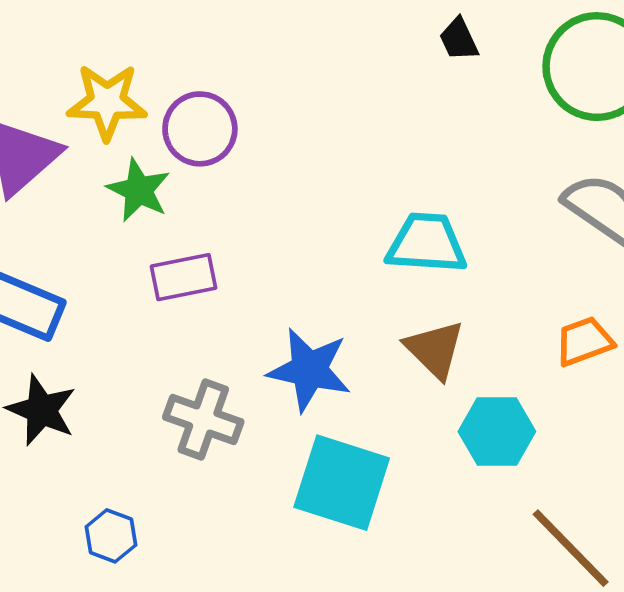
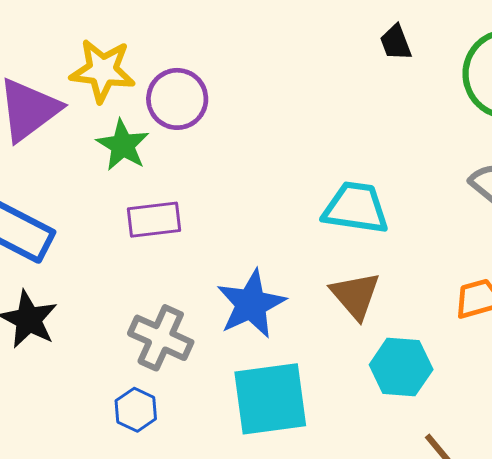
blue star: (309, 370) -> (251, 304), turned 30
cyan square: (342, 483) -> (270, 399), turned -30
blue hexagon: (111, 536) -> (136, 410), moved

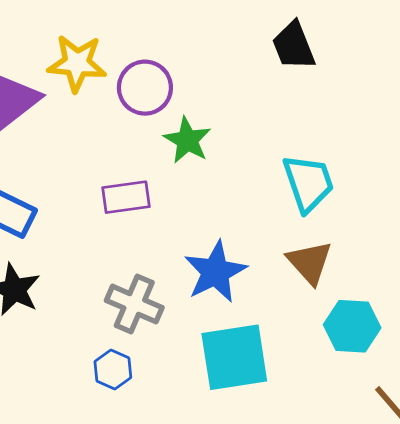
black trapezoid: (396, 42) -> (294, 46), moved, size x1.5
green star: (123, 145) -> (187, 140), moved
cyan trapezoid: (356, 208) -> (308, 183), turned 64

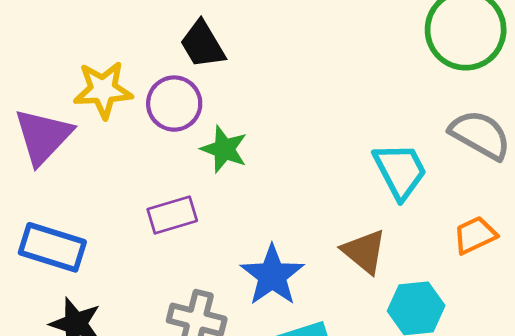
black trapezoid: (294, 46) -> (203, 44), moved
cyan trapezoid: (308, 183) -> (400, 171), moved

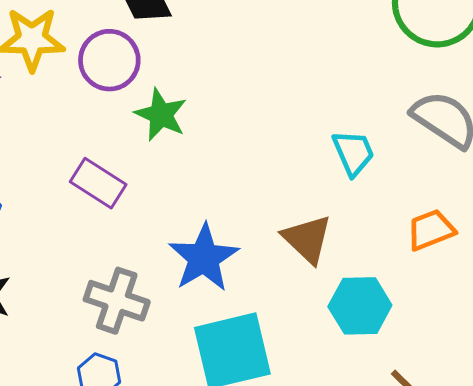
cyan trapezoid: (400, 171) -> (353, 153), size x0.7
purple rectangle: (172, 215) -> (98, 183), turned 45

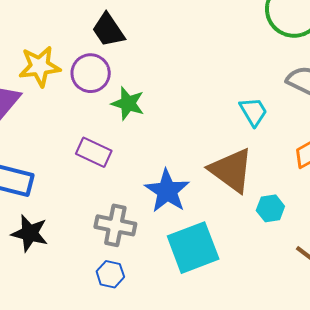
brown triangle: (307, 239) -> (231, 170), size x1.4
cyan hexagon: (360, 306) -> (270, 208), size x0.7

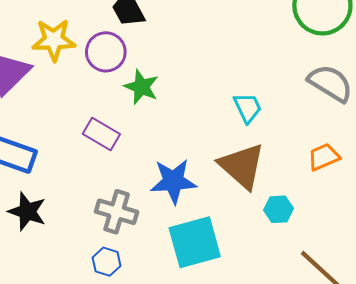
cyan trapezoid: (253, 112) -> (248, 108), moved
blue star: (167, 191) -> (173, 181), turned 30

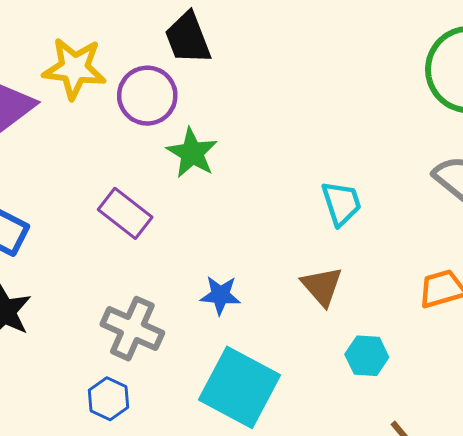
brown triangle: (242, 166) -> (322, 286), size x0.6
blue star: (173, 181) -> (220, 295), size x0.6
cyan square: (195, 242) -> (239, 387), turned 36

